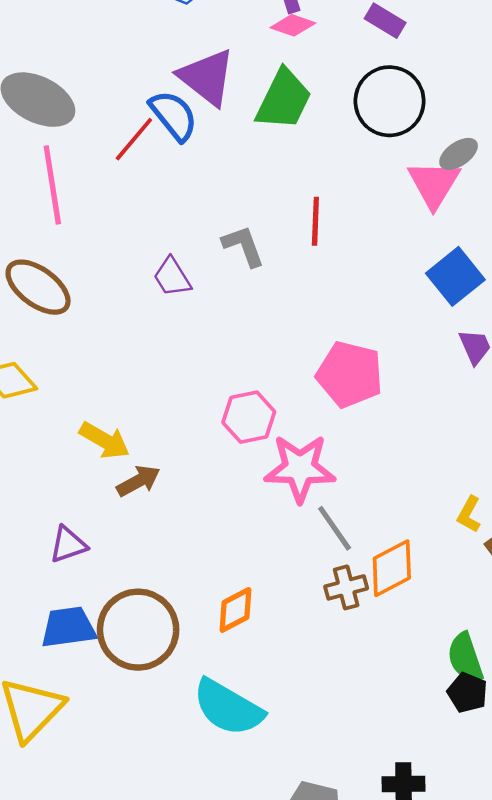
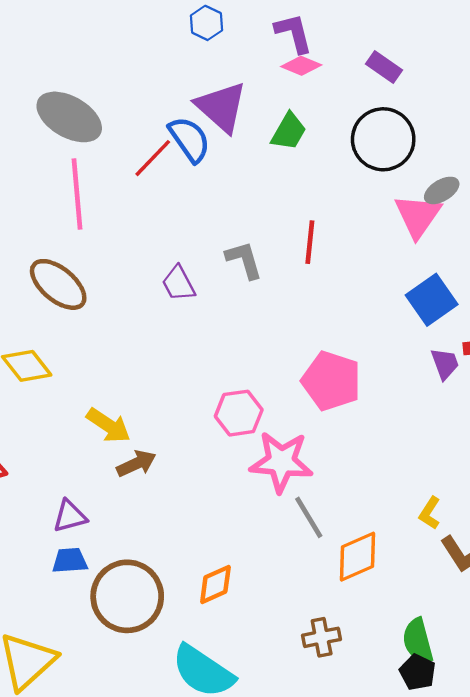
green trapezoid: (284, 100) -> (289, 131), size x0.7
brown cross: (346, 587) -> (322, 637), moved
blue trapezoid: (68, 627) -> (70, 561), moved, size x0.7

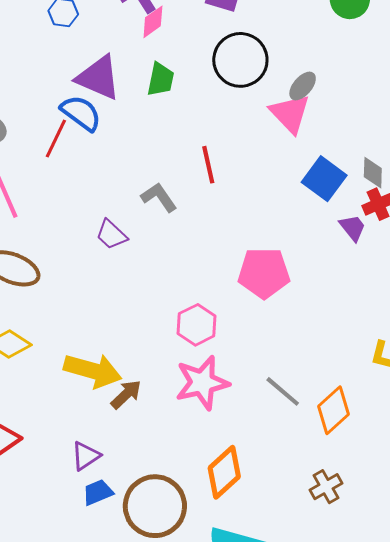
pink diamond: (301, 66) -> (153, 22), turned -40
yellow arrow: (108, 425) -> (93, 371), size x1.4
pink star: (281, 462) -> (202, 383), moved
orange diamond: (215, 585) -> (224, 472), size x1.4

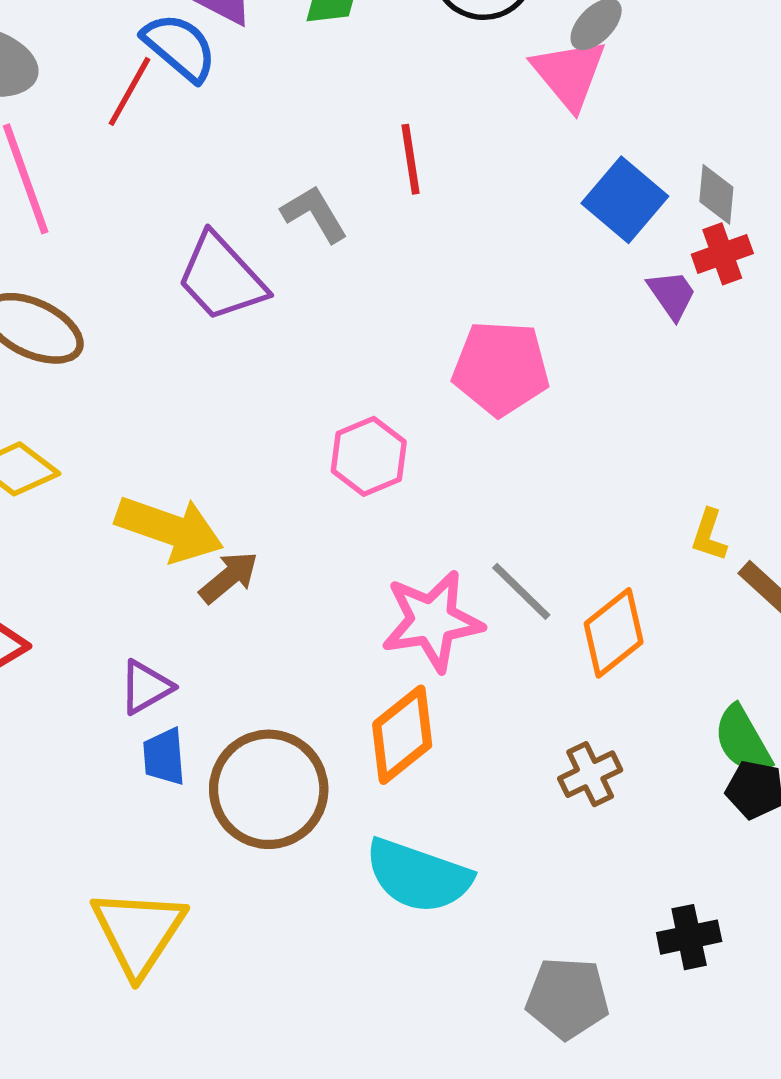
purple trapezoid: (111, 235) -> (221, 278), size x1.6
pink star: (202, 383) -> (432, 621), moved
blue trapezoid: (98, 492) -> (164, 757), turned -76

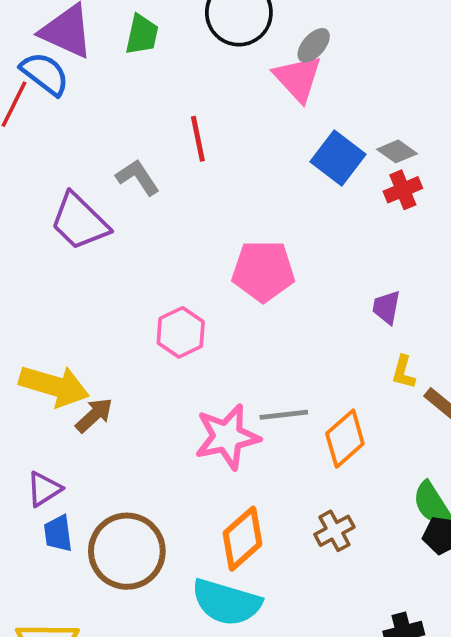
gray diamond: (716, 194) -> (397, 151), turned -57
purple trapezoid: (672, 295) -> (386, 307), moved, turned -132
gray line: (521, 591) -> (284, 415), turned -48
orange diamond: (402, 735) -> (243, 539), moved

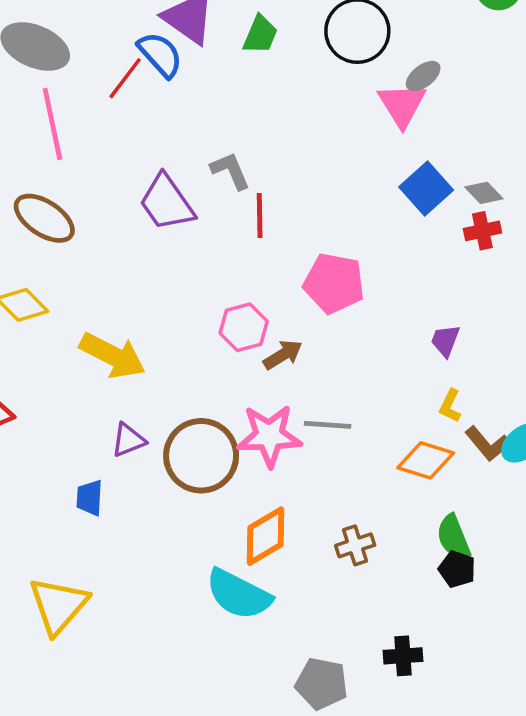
red line: (198, 139) -> (260, 216), moved
brown arrow: (94, 415) -> (283, 355), moved
orange diamond: (345, 439) -> (426, 460), moved, turned 48
purple triangle: (44, 489) -> (128, 440), moved
brown circle: (127, 551) -> (201, 456), moved

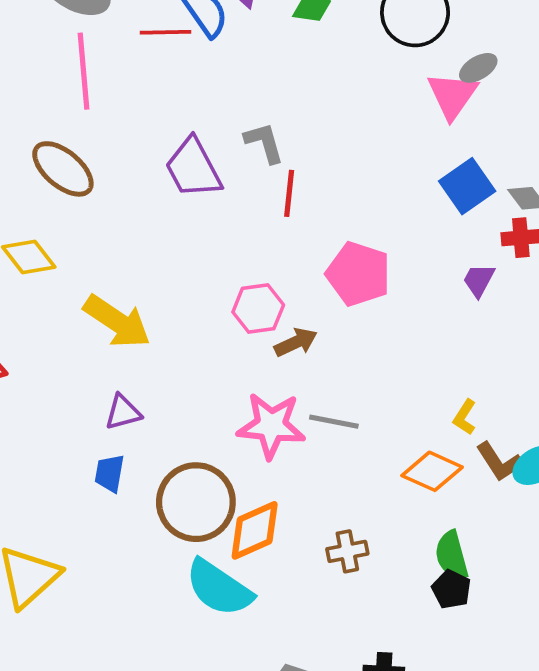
red line: (125, 78) -> (165, 32), turned 45
purple trapezoid: (445, 341) -> (479, 280), moved
brown circle: (201, 456) -> (196, 502), moved
blue trapezoid: (90, 498) -> (110, 473), moved

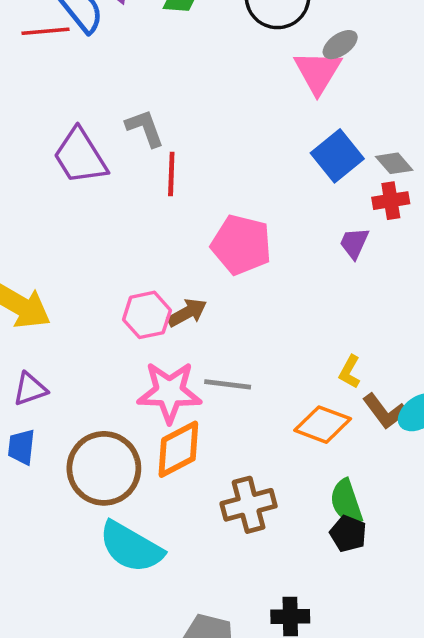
pink hexagon: (258, 309) -> (147, 315), moved
orange diamond: (255, 530) -> (178, 449), moved
brown cross: (347, 551) -> (249, 505), size x1.4

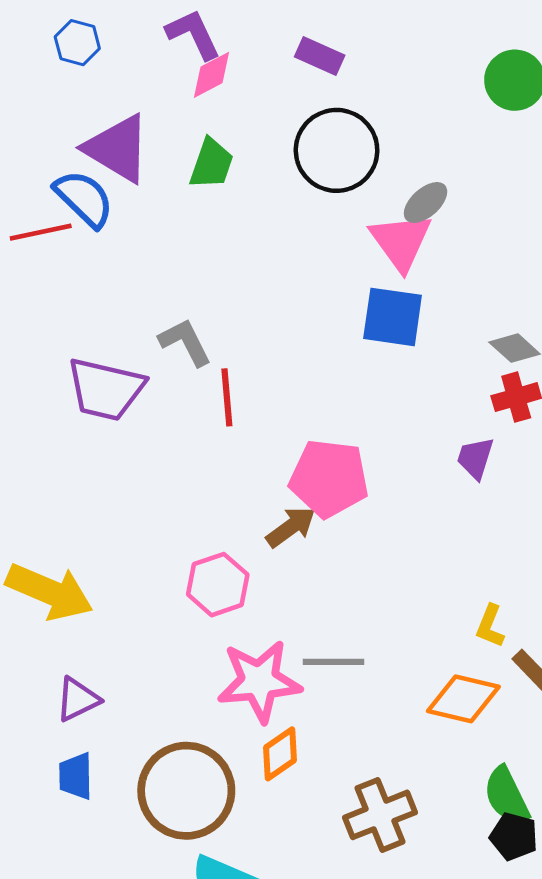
purple trapezoid: (80, 156) -> (106, 389), turned -38
blue square: (337, 156) -> (393, 317), moved, turned -36
brown arrow: (187, 313) -> (291, 527), moved
orange diamond: (178, 449) -> (280, 754), size x0.7

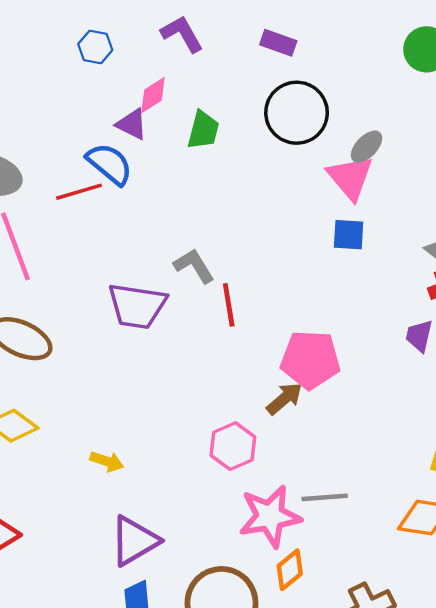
pink diamond: (212, 75) -> (153, 95), moved
purple triangle: (118, 148) -> (132, 124), size x0.6
blue square: (393, 317) -> (349, 235), size x0.7
yellow arrow: (50, 592) -> (107, 461), size x0.5
purple triangle: (78, 699) -> (134, 541), size x1.5

